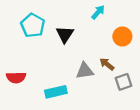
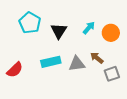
cyan arrow: (98, 12) -> (89, 28), moved
red semicircle: (16, 77) -> (15, 70), turned -42
cyan rectangle: (56, 92) -> (51, 62), moved

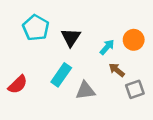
cyan arrow: (89, 28) -> (107, 47), moved
cyan rectangle: (51, 62) -> (61, 75), turned -42
gray triangle: (77, 64) -> (85, 91), moved

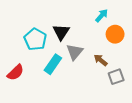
cyan pentagon: (36, 28) -> (35, 39), moved
cyan arrow: (107, 47) -> (102, 16), moved
gray triangle: (85, 91) -> (75, 52), moved, turned -42

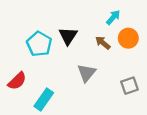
gray triangle: (75, 52) -> (87, 73), moved
brown arrow: (101, 60) -> (103, 43), moved
cyan rectangle: (53, 64) -> (44, 100), moved

